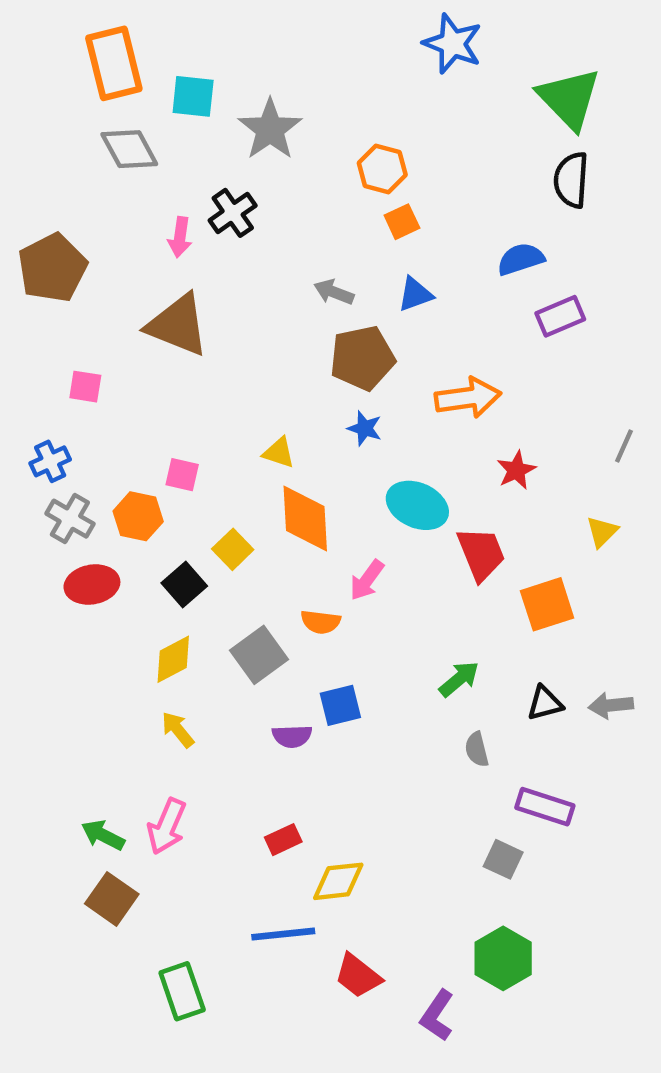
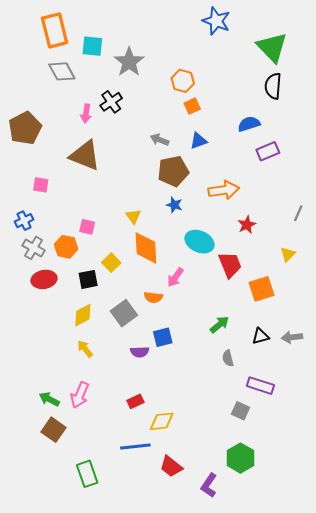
yellow triangle: (279, 453) -> (133, 216), turned 35
black square: (184, 584) -> (88, 279), turned 30

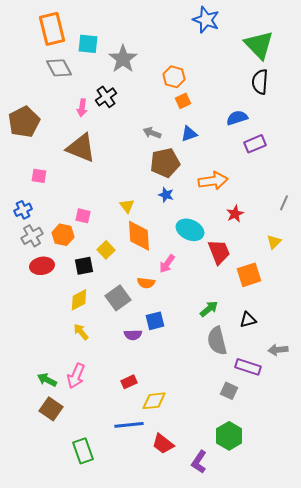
gray cross: (33, 248) -> (32, 236), turned 30
gray arrow: (292, 337) -> (278, 350), moved
gray semicircle: (228, 358) -> (217, 341), size x1.8

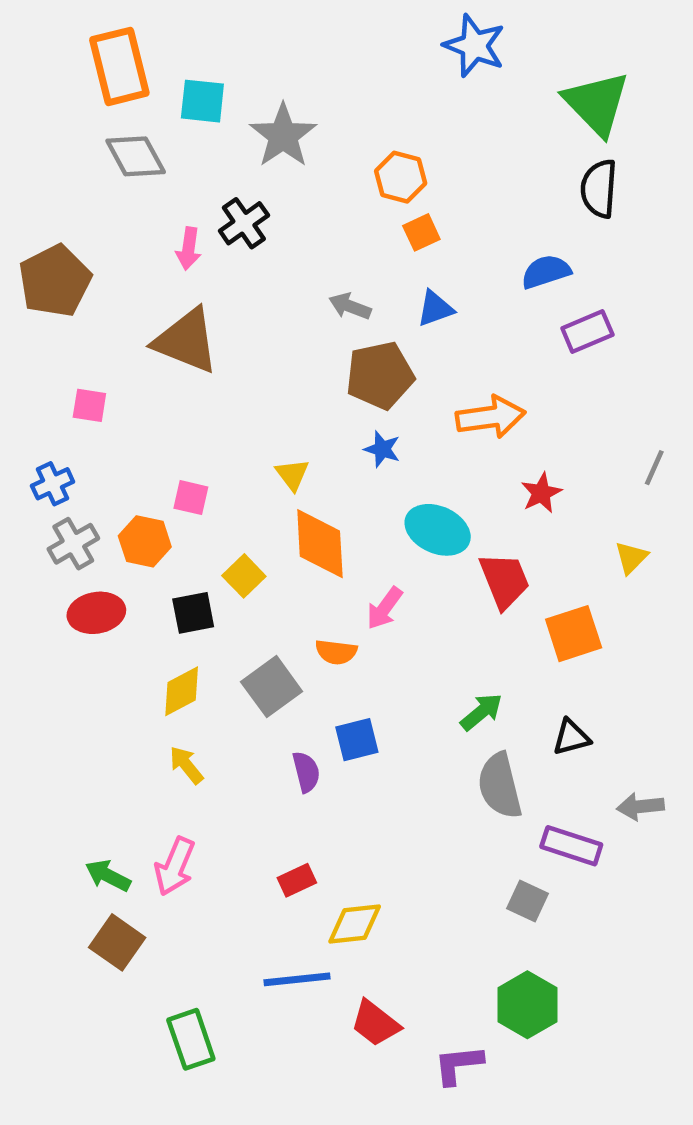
purple semicircle: (133, 335) -> (306, 772), turned -102
purple L-shape: (199, 462) -> (458, 1065), turned 50

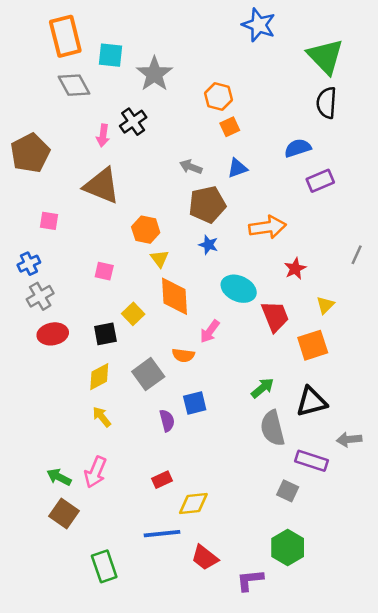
orange hexagon: (145, 541) -> (146, 230), moved
yellow triangle: (631, 557) -> (325, 305), moved
black triangle: (571, 737) -> (311, 402), size x1.5

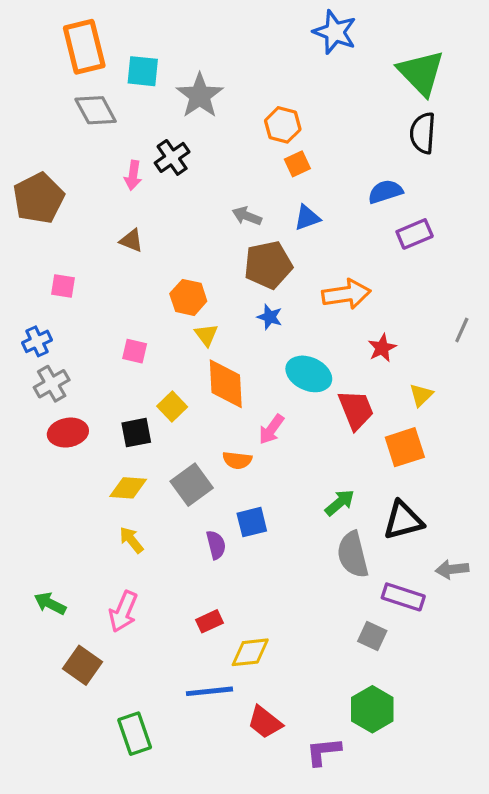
brown triangle: (102, 186) -> (131, 240), size x0.5
yellow diamond: (99, 377) -> (128, 488), turned 32
green arrow: (59, 477) -> (50, 603), moved

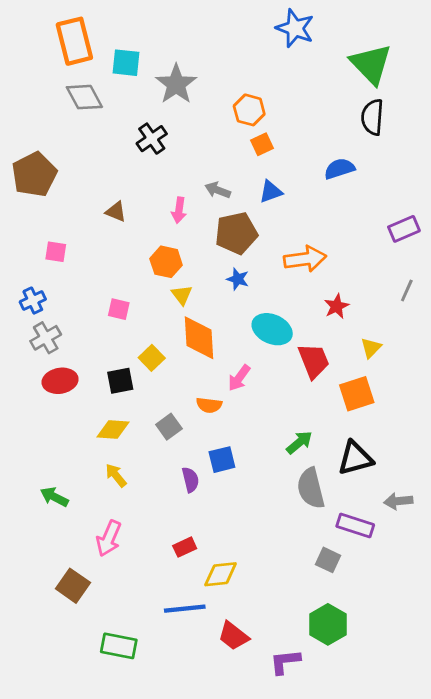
pink arrow: (133, 175) -> (179, 210), moved
purple rectangle: (415, 234) -> (404, 229), moved
gray square: (192, 485) -> (169, 427), size x0.7
green arrow: (50, 603) -> (54, 497), moved
green rectangle: (135, 734) -> (119, 646), turned -60

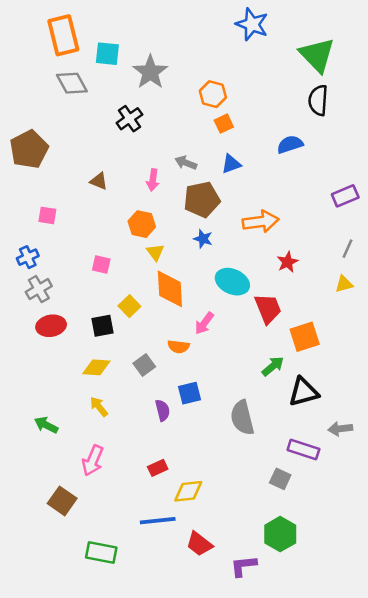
yellow triangle: (371, 348) -> (344, 284), moved, turned 30
green arrow: (299, 442) -> (273, 366), moved
gray semicircle: (311, 488) -> (242, 418), moved

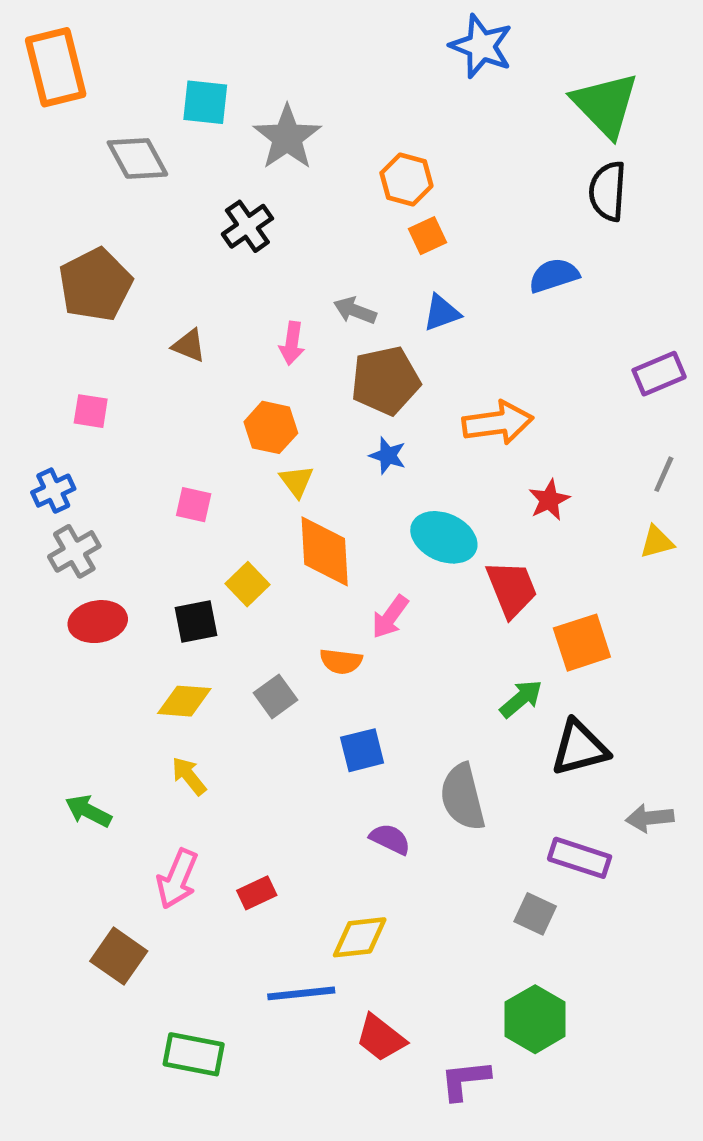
orange rectangle: (63, 35) -> (56, 67), moved
brown pentagon: (29, 149) -> (95, 285), moved
purple semicircle: (163, 410) -> (390, 839), moved, turned -50
red rectangle: (158, 468) -> (257, 893), moved

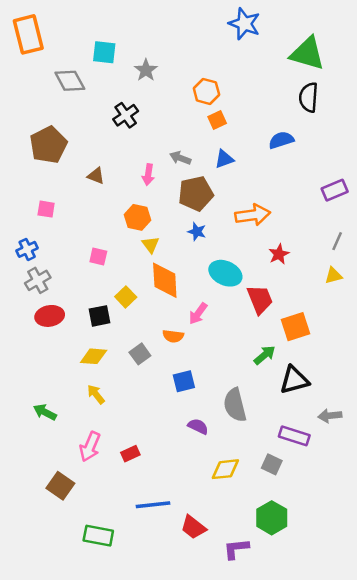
green triangle: (605, 105) -> (307, 53), turned -30
gray star: (287, 137) -> (146, 70), size x0.7
yellow diamond: (360, 937) -> (225, 469), moved

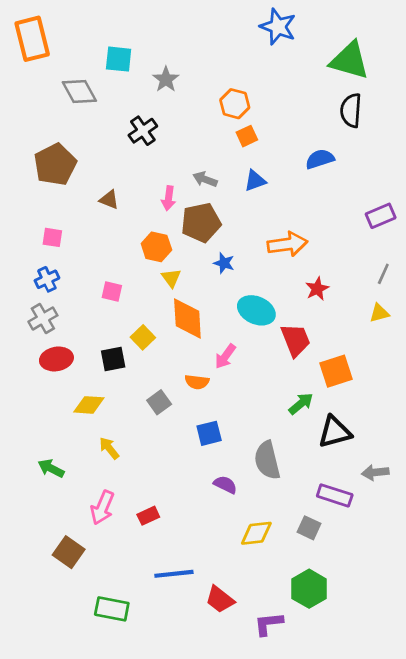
brown pentagon: (196, 194) -> (201, 223), moved
blue cross: (27, 249) -> (47, 279), moved
yellow diamond: (94, 356) -> (89, 405), moved

